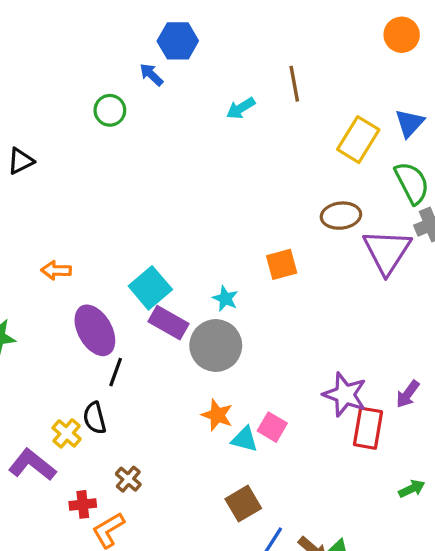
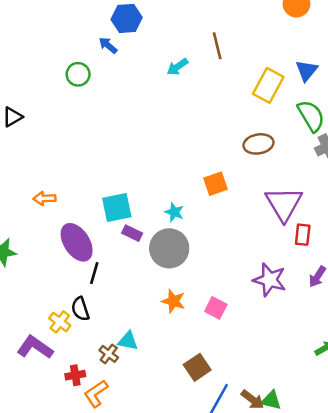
purple triangle: (387, 252) -> (284, 204), moved
cyan square: (150, 288) -> (117, 207), turned 32
purple rectangle: (168, 323) -> (132, 233), size x0.7
red rectangle: (368, 428) -> (303, 235), moved, size x0.7
cyan triangle: (245, 439) -> (128, 341), moved

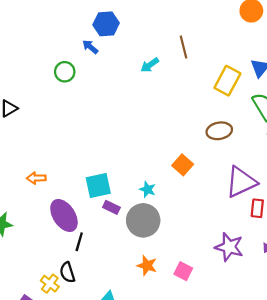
orange square: (216, 184) -> (183, 165), turned -30
purple triangle: (284, 204) -> (241, 182), turned 36

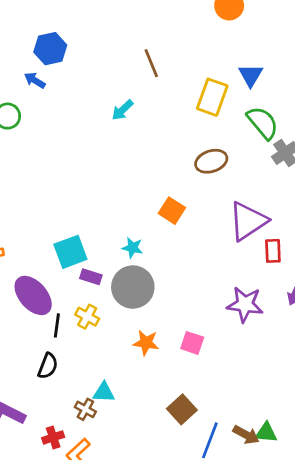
cyan arrow: (150, 65) -> (123, 110), moved
black semicircle: (67, 272) -> (48, 366), turned -132
yellow cross: (50, 284) -> (87, 317), moved

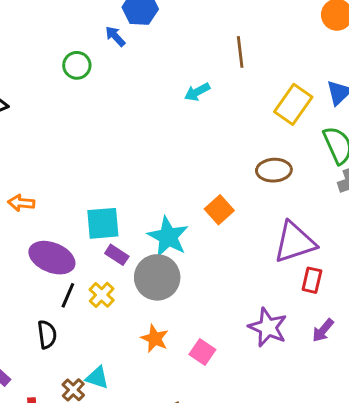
cyan star: (132, 248) -> (168, 237), size x1.8
purple ellipse: (33, 295) -> (52, 258), turned -42
black semicircle: (48, 366) -> (47, 334), turned -45

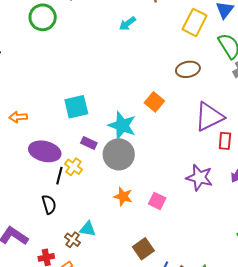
green circle: (77, 65) -> (43, 17), size x1.4
cyan square: (103, 223) -> (76, 107), moved
yellow cross: (102, 295) -> (74, 167), moved

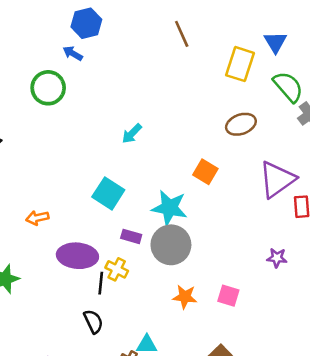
cyan arrow: (128, 24) -> (132, 134), moved
cyan square: (76, 107) -> (108, 193), turned -35
purple star: (199, 178) -> (277, 258), size x0.6

